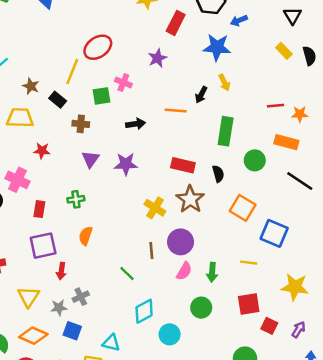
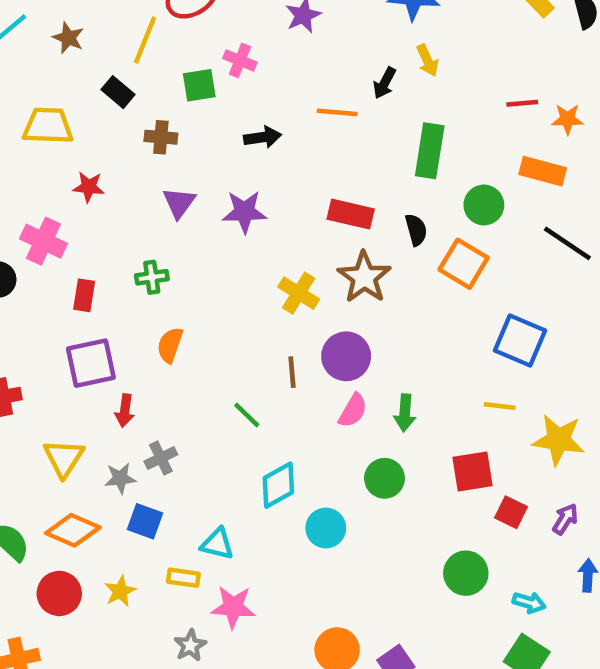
brown star: (31, 86) -> (68, 38), moved
orange square: (243, 208) -> (464, 264), moved
yellow line: (249, 263) -> (500, 406), moved

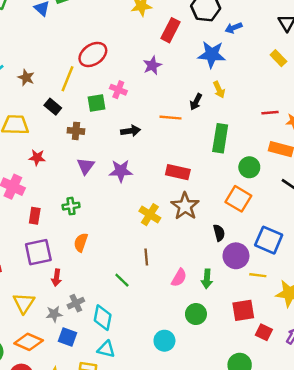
black semicircle: (416, 230) -> (219, 233), moved
purple circle: (346, 356) -> (236, 256), moved
cyan diamond: (278, 485) -> (103, 318), moved, turned -50

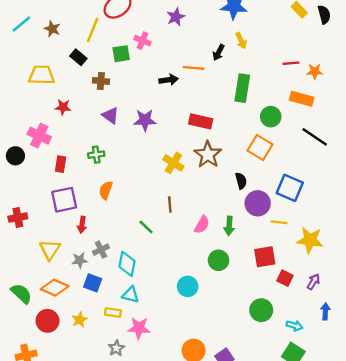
black arrow: (130, 131) -> (169, 80), moved
purple triangle: (86, 166) -> (110, 115), turned -30

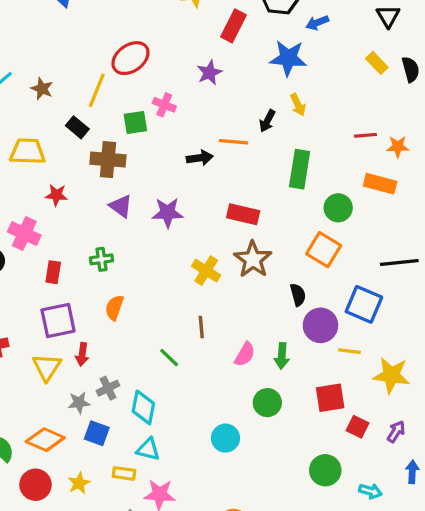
brown cross: (101, 81) -> (108, 160), size x1.5
black line: (315, 137) -> (399, 263), moved, turned -40
yellow triangle: (50, 250) -> (47, 367), moved

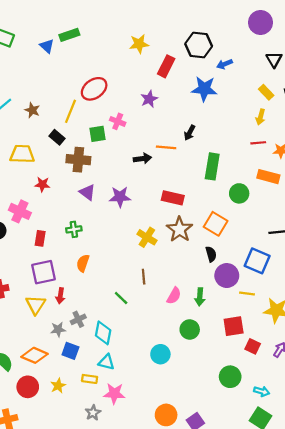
yellow arrow: (298, 105) -> (261, 117), moved, turned 40
orange square: (324, 250) -> (216, 224), moved

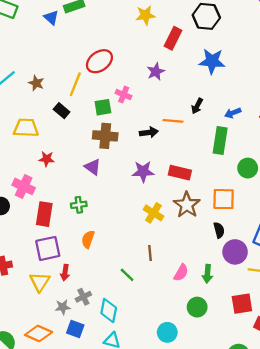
blue arrow: (225, 64) -> (233, 113), moved
brown cross: (78, 160) -> (105, 136), moved
purple star: (120, 197) -> (143, 172), moved
orange square: (216, 224) -> (224, 199), turned -30
red rectangle: (40, 238) -> (44, 214), size x1.5

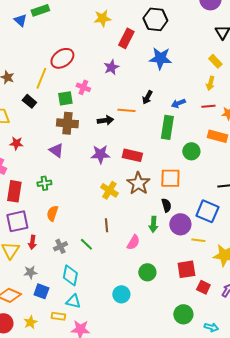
green arrow: (207, 274) -> (153, 224), moved
gray cross: (83, 297) -> (60, 246), moved

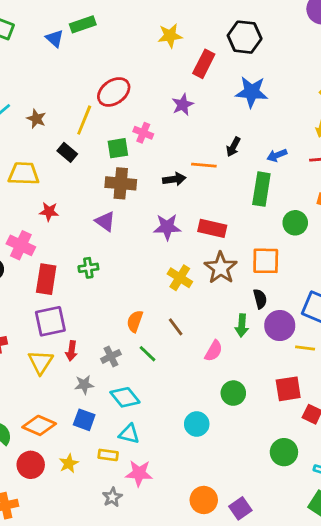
orange semicircle: (52, 213) -> (135, 321), moved
brown line: (106, 225) -> (176, 327), turned -32
gray star: (30, 272) -> (84, 385), moved
cyan diamond: (70, 275) -> (125, 397), turned -50

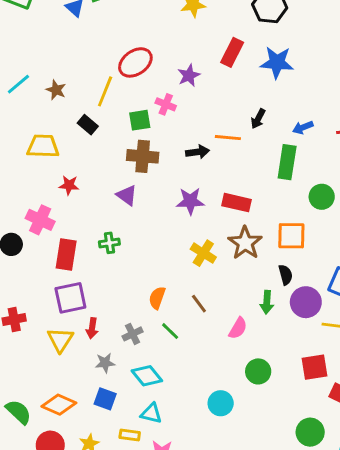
red rectangle: (204, 64) -> (232, 52), moved
purple star: (183, 105) -> (189, 75), moved

